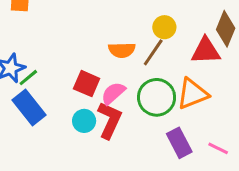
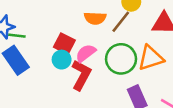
green line: (28, 78) -> (17, 36), turned 42
cyan circle: (84, 121) -> (62, 60), moved

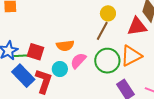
orange semicircle: (95, 18) -> (65, 46), moved
red square: (64, 44) -> (36, 52), moved
red L-shape: (81, 75) -> (44, 81), moved

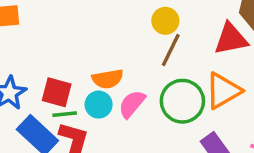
yellow circle: (108, 13) -> (165, 21), moved
green line: (21, 56) -> (65, 114), moved
cyan circle: (60, 69) -> (99, 105), moved

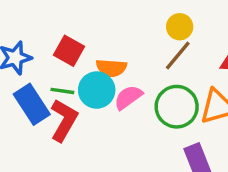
red square: (57, 92) -> (69, 51), moved
cyan circle: (99, 105) -> (97, 90), size x1.4

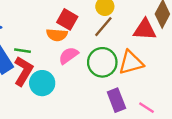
red square: (69, 51) -> (67, 19), moved
cyan circle: (97, 90) -> (42, 83), moved

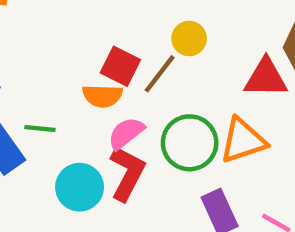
brown line: (103, 27) -> (160, 74), moved
red L-shape: (23, 71) -> (127, 173), moved

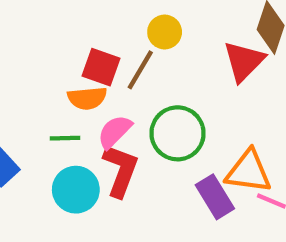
red triangle: (266, 78) -> (244, 61), turned -39
green line: (40, 129) -> (65, 138), moved
orange triangle: (243, 140) -> (248, 172), moved, turned 33

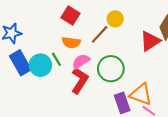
red square: (101, 67) -> (71, 15), moved
green line: (65, 138) -> (56, 59), turned 48
cyan circle: (76, 190) -> (40, 65), moved

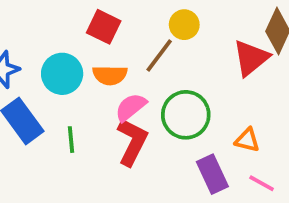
green line: (56, 59) -> (71, 140), moved, turned 32
cyan circle: (40, 65) -> (62, 74), moved
orange triangle: (141, 94) -> (247, 140), moved, size x0.6

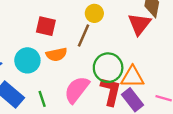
pink semicircle: (131, 107) -> (77, 90), moved, size x1.4
orange triangle: (247, 140) -> (132, 77), moved, size x1.5
red L-shape: (132, 142) -> (111, 91), moved

